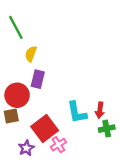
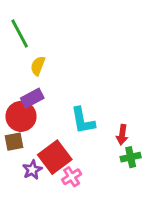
purple rectangle: (38, 79) -> (32, 98), moved, turned 48
cyan L-shape: (77, 112) -> (83, 121), moved
purple star: (26, 148) -> (32, 170), moved

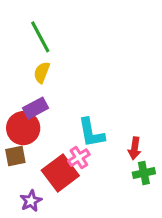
green line: (20, 33) -> (40, 37), moved
purple star: (32, 170) -> (31, 201), moved
pink cross: (72, 177) -> (79, 158), moved

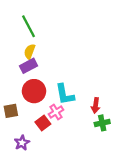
purple rectangle: (36, 108) -> (29, 66), moved
red circle: (23, 128) -> (34, 91), moved
red square: (60, 173) -> (43, 123), size x0.6

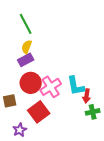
cyan L-shape: (65, 94) -> (76, 86), moved
pink cross: (56, 112) -> (51, 87), moved, size x1.5
red square: (43, 123) -> (39, 112), size x1.5

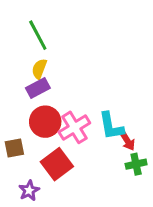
red arrow: (87, 96) -> (127, 141), turned -40

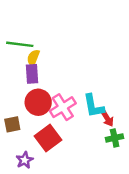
green line: (38, 35) -> (20, 44), moved, turned -55
purple rectangle: (38, 88) -> (32, 74), turned -66

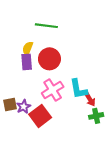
green line: (20, 44) -> (46, 26), moved
red circle: (38, 102) -> (49, 59), moved
purple star: (25, 160) -> (24, 107), moved

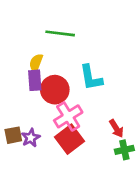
red circle: (49, 59) -> (55, 90), moved
cyan L-shape: (79, 89) -> (91, 78), moved
red square: (40, 116) -> (70, 139), moved

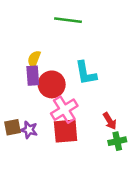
green line: (60, 33) -> (68, 20), moved
purple star: (31, 138) -> (29, 130), turned -30
red square: (70, 139) -> (66, 131), turned 32

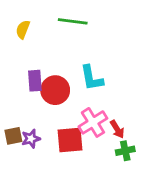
yellow semicircle: (34, 59) -> (23, 29), moved
pink cross: (64, 110) -> (93, 122), moved
purple star: (29, 130) -> (31, 139), turned -30

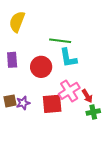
green line: (73, 21) -> (60, 41), moved
yellow semicircle: (23, 29) -> (17, 22), size x1.5
purple rectangle: (35, 81) -> (12, 60), moved

